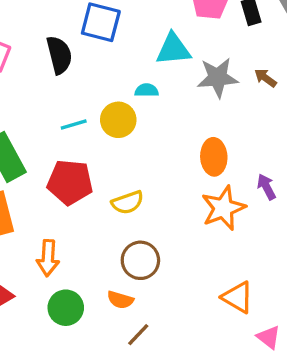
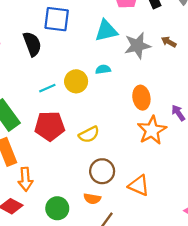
cyan semicircle: (147, 90) -> (103, 69), moved
orange arrow: (48, 258) -> (25, 179), moved
orange triangle: (238, 297) -> (139, 185), moved

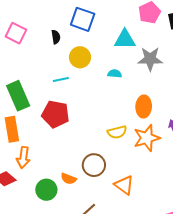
black semicircle: (32, 44) -> (56, 37), size x0.6
yellow circle: (76, 81) -> (80, 57), moved
yellow semicircle: (89, 135) -> (117, 132), moved
orange semicircle: (92, 199) -> (69, 179), moved

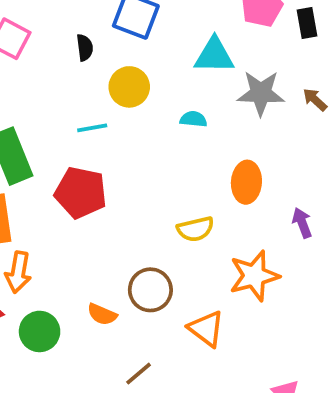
orange star: (147, 138) -> (254, 276), moved
green circle: (46, 190) -> (40, 331), moved

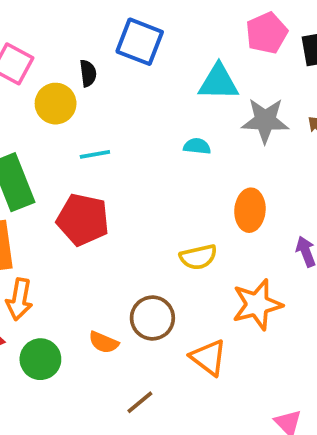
yellow circle: (129, 87) -> (56, 104), moved

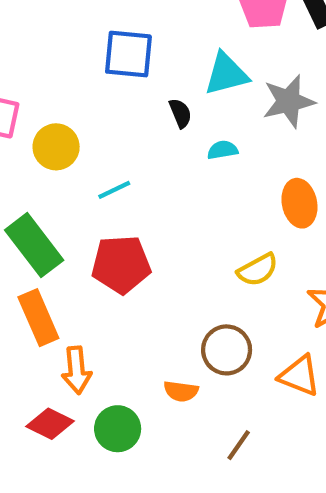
black semicircle: (88, 73) -> (180, 113), moved

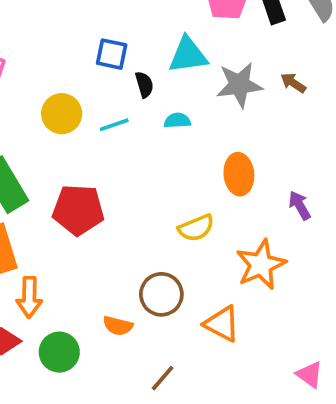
blue square: (128, 54) -> (112, 54), moved, size x0.7
yellow circle: (56, 147) -> (62, 114), moved
cyan line: (114, 190) -> (114, 125), moved

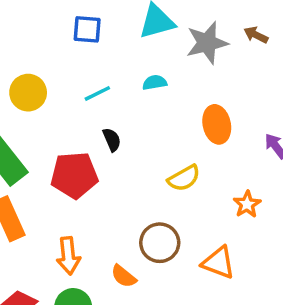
black semicircle: (144, 85) -> (112, 140), moved
yellow circle: (62, 114) -> (28, 93), moved
orange star: (261, 265) -> (247, 204), size x0.6
orange arrow: (29, 297) -> (68, 256), moved
orange semicircle: (118, 326) -> (124, 276), turned 32

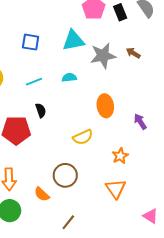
orange triangle: (218, 263) -> (116, 189), moved, turned 30

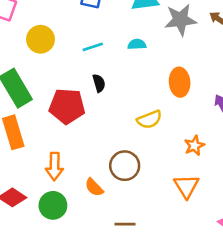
brown line: (68, 222) -> (125, 224), turned 49

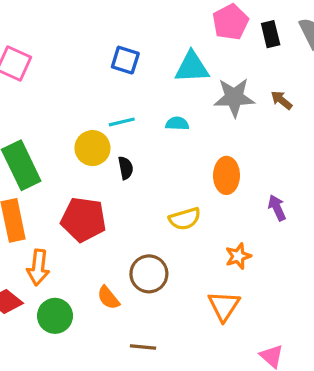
yellow circle: (40, 39) -> (92, 148), moved
red pentagon: (67, 106) -> (83, 219), moved
orange arrow: (54, 166) -> (38, 267), moved

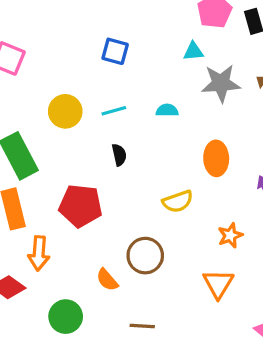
cyan triangle: (192, 67) -> (193, 51), moved, size x0.6
yellow circle: (92, 148) -> (65, 111), moved
green circle: (55, 316) -> (66, 317), moved

